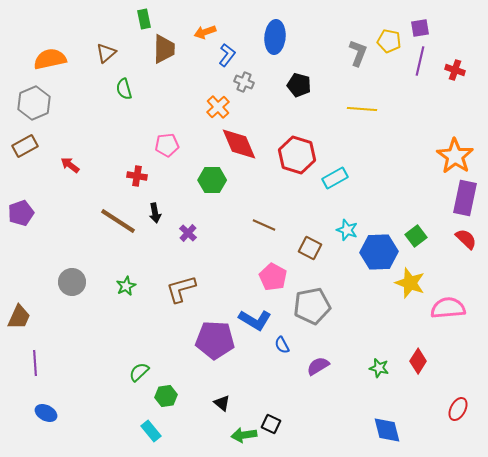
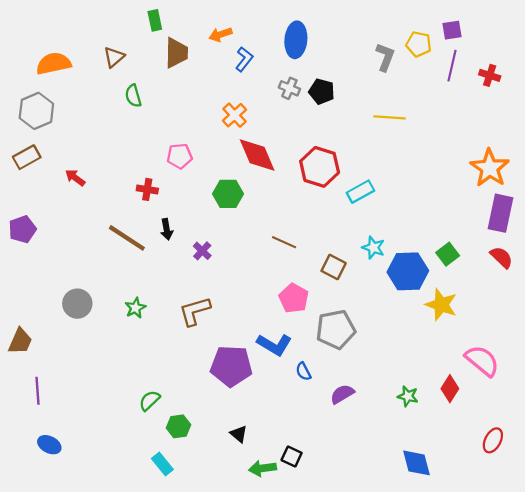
gray cross: (244, 82) -> (289, 88), moved
pink semicircle: (448, 308) -> (482, 361), moved, turned 44

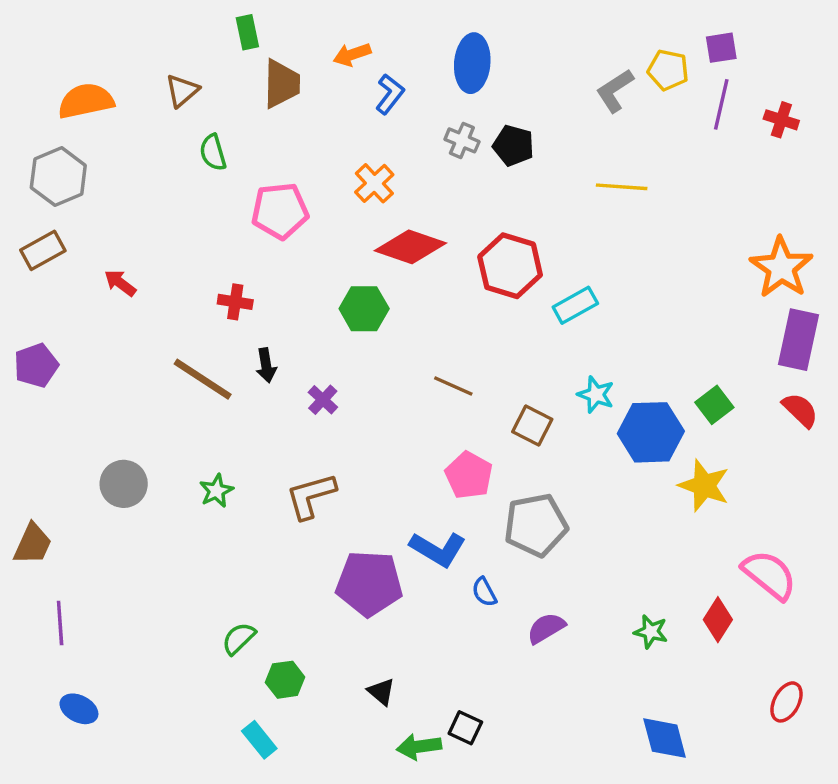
gray L-shape: (385, 57) -> (615, 91), turned -144
red diamond: (257, 155) -> (410, 247), turned -48
pink pentagon: (180, 156) -> (280, 211), moved, size x1.4

